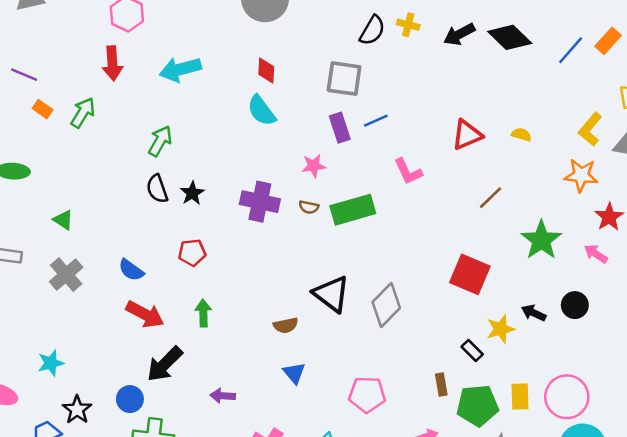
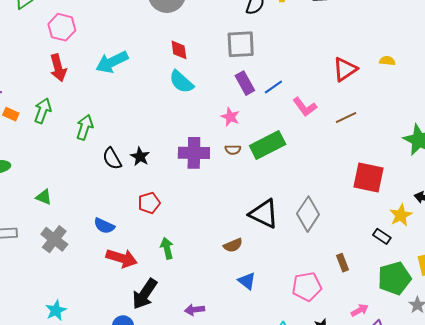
blue line: (376, 121) -> (273, 87), moved
green arrow: (160, 141) -> (85, 127), moved
pink star: (314, 166) -> (230, 117), turned -30
brown line: (491, 198) -> (346, 117), moved, turned 30
brown rectangle: (441, 385) -> (342, 263), moved

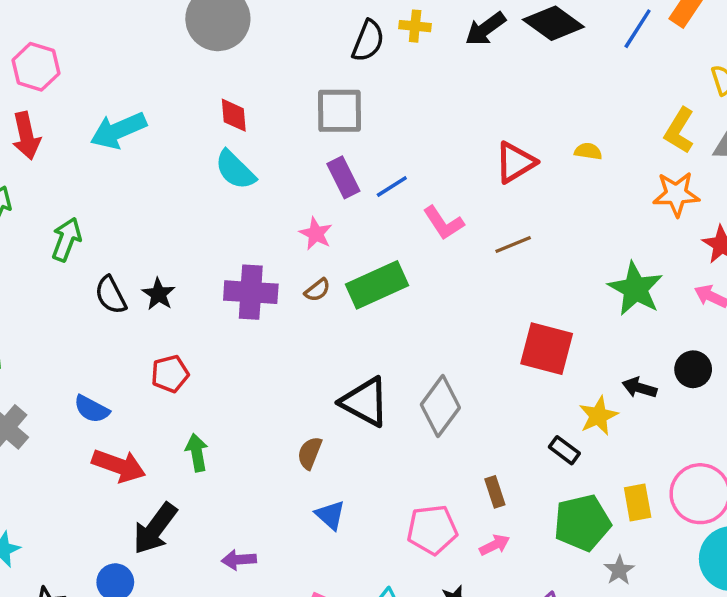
brown semicircle: (233, 150) -> (317, 290), turned -42
brown semicircle: (233, 245) -> (310, 453), turned 132
pink arrow: (360, 310) -> (495, 545), moved

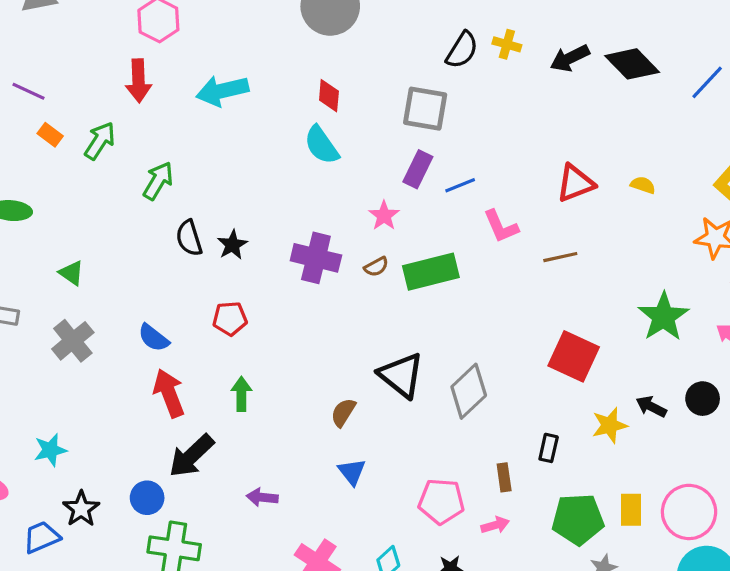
purple rectangle: (343, 177) -> (418, 169), turned 42
black rectangle: (564, 450) -> (549, 448), moved, turned 56
red arrow: (119, 466) -> (169, 393), turned -141

